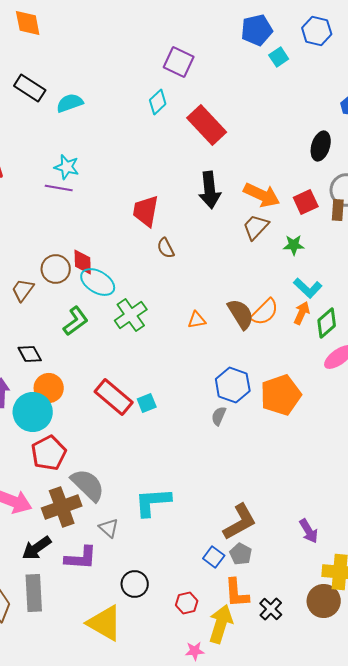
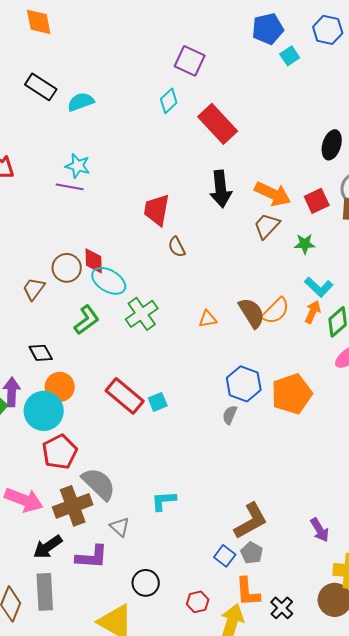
cyan L-shape: (153, 502) -> (164, 501), size x0.7

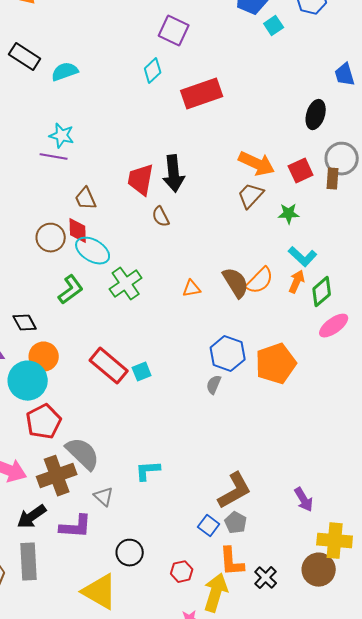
red rectangle: (218, 124) -> (202, 94), turned -66
black arrow: (221, 189) -> (174, 174), moved
brown trapezoid: (34, 289) -> (86, 199), moved, turned -60

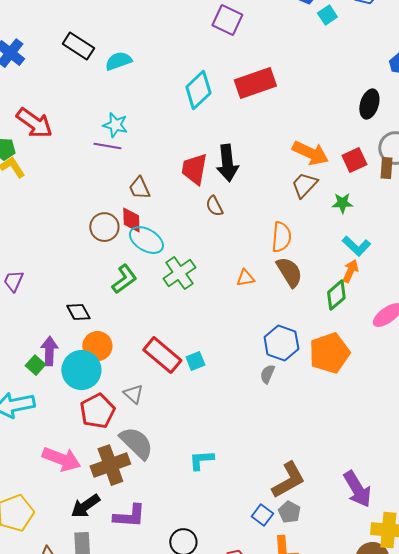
cyan diamond: (153, 71) -> (198, 90), moved, size x1.5
orange semicircle: (260, 281) -> (281, 237), moved, turned -40
green diamond: (322, 292) -> (336, 295), moved
gray triangle: (104, 497) -> (133, 394), moved
purple arrow: (304, 500) -> (357, 489), size x1.5

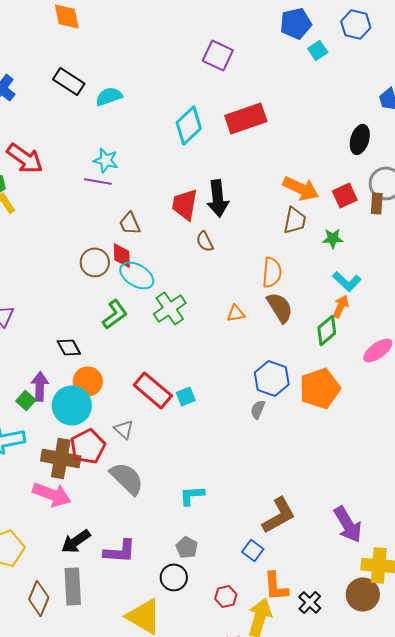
brown trapezoid: (304, 185) -> (295, 220), turned 148
brown cross: (110, 465) -> (61, 458), moved, turned 30
gray pentagon: (289, 512) -> (187, 547), moved

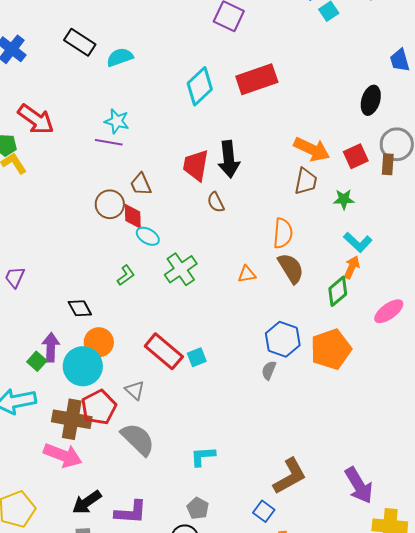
brown circle: (95, 262) -> (110, 204), moved
cyan ellipse: (137, 275) -> (148, 236), size x0.7
green L-shape: (115, 314) -> (126, 275), size x0.7

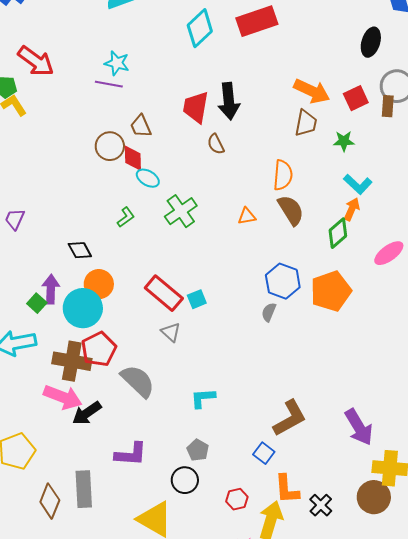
gray triangle: (135, 390) -> (171, 332), moved
black arrow: (87, 502) -> (87, 413), moved

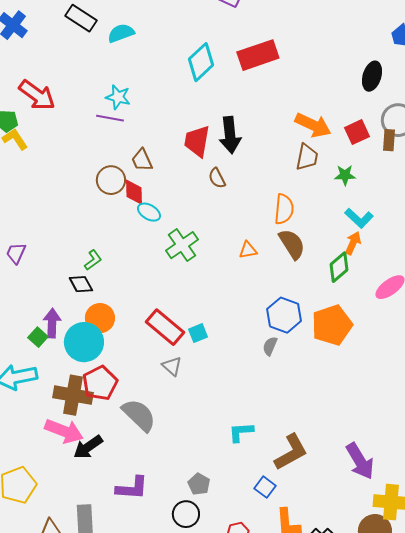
green L-shape: (126, 217) -> (93, 260), moved
cyan L-shape: (203, 398) -> (241, 432), moved

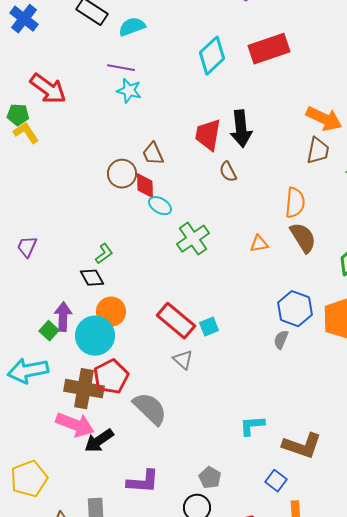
purple line: (110, 118) -> (121, 68), moved
brown L-shape: (291, 452) -> (302, 446), turned 48

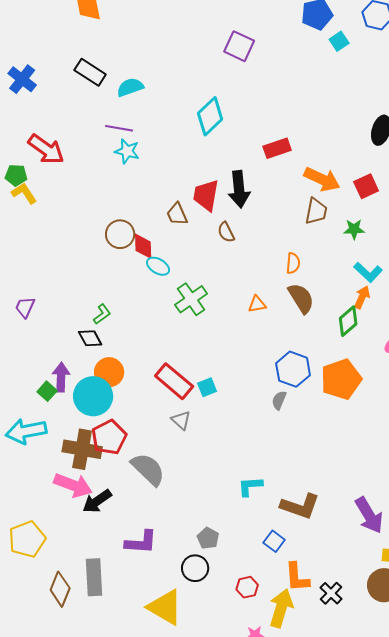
red rectangle: (269, 49) -> (277, 148), moved, size x0.7
brown trapezoid: (153, 154) -> (177, 214), moved
orange semicircle: (295, 203) -> (293, 263), size x0.7

